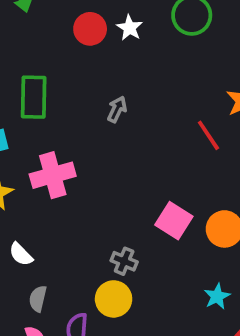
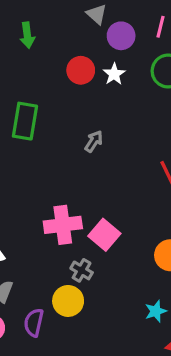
pink cross: (53, 175) -> (63, 225), moved
pink square: (174, 221) -> (104, 235), moved

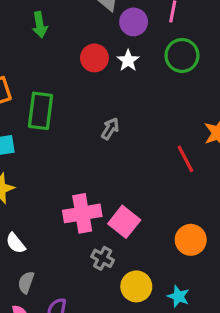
yellow circle: (68, 301) -> (136, 286), moved
cyan star: (156, 311) -> (178, 296), turned -30

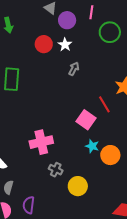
green circle: (182, 55) -> (110, 32), moved
gray arrow: (110, 129) -> (74, 69), moved
pink square: (124, 222) -> (86, 120), moved
cyan star: (178, 296) -> (92, 146), moved

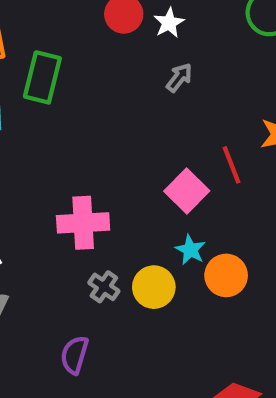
yellow circle: (78, 186) -> (154, 287), moved
purple semicircle: (29, 205) -> (74, 355), moved

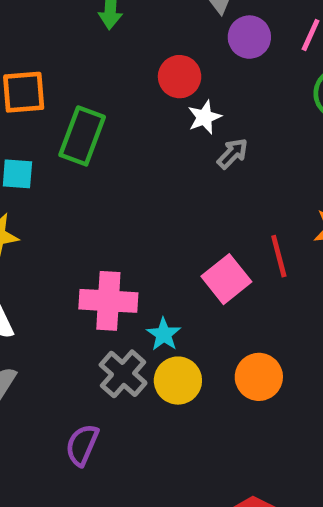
white star: (169, 23) -> (204, 117), moved
cyan star: (190, 250) -> (164, 334), moved
gray cross: (104, 287) -> (123, 374), size x1.4

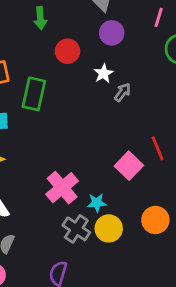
purple circle: (249, 37) -> (112, 33), moved
red circle: (180, 77) -> (68, 51), moved
pink cross: (108, 301) -> (62, 188), turned -36
cyan star: (164, 334) -> (97, 203), turned -30

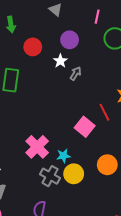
purple circle: (112, 33) -> (70, 40), moved

